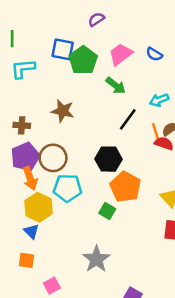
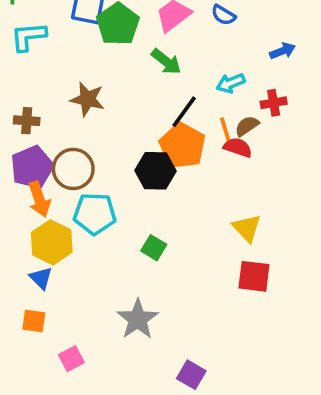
orange pentagon: (125, 187) -> (182, 146), moved

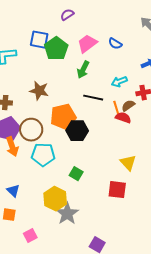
green arrow: (166, 62) -> (83, 70), turned 78
black line: (184, 112) -> (93, 98), turned 66
orange pentagon: (182, 146) -> (63, 117), moved, turned 30
yellow hexagon: (52, 242) -> (55, 199), moved
red square: (254, 276) -> (117, 190), moved

